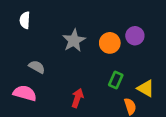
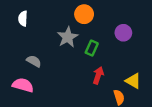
orange circle: (110, 43) -> (84, 14), moved
green rectangle: (116, 80) -> (92, 48), moved
red arrow: (77, 98) -> (98, 75), moved

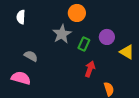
purple circle: (123, 33) -> (107, 37), moved
yellow triangle: (133, 81) -> (127, 52), moved

